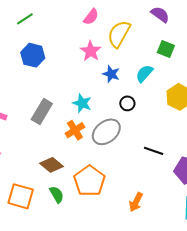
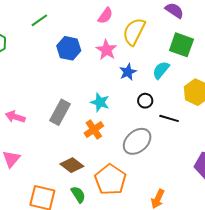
green square: (166, 49) -> (181, 45), size x1.4
blue hexagon: (33, 55) -> (69, 48), moved
blue star: (111, 74) -> (128, 72), turned 30
gray ellipse: (106, 132) -> (137, 141), moved
black line: (154, 151) -> (169, 118), moved

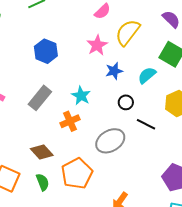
blue hexagon: (69, 48) -> (46, 51), moved

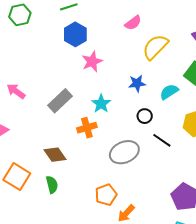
pink star: (97, 45) -> (92, 62), moved
blue hexagon: (46, 51) -> (75, 34), moved
orange pentagon: (77, 174) -> (106, 195), moved, size x0.7

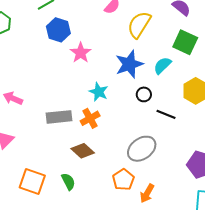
blue star: (137, 83) -> (129, 64), size x1.6
gray rectangle: (60, 101) -> (59, 117), moved, turned 50
gray ellipse: (124, 152) -> (142, 149), moved
brown diamond: (55, 155) -> (83, 151), moved

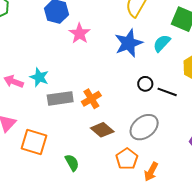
cyan star: (99, 92) -> (39, 77), moved
black circle: (144, 94) -> (145, 84), moved
brown diamond: (83, 151) -> (102, 130), moved
orange square: (32, 181) -> (34, 142), moved

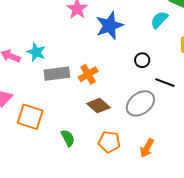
blue star: (129, 43) -> (110, 26), moved
black line: (167, 92) -> (165, 83), moved
orange pentagon: (127, 159) -> (109, 142), moved, turned -30

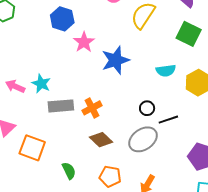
cyan semicircle: (159, 20) -> (166, 71), moved, turned -144
black circle: (142, 60) -> (147, 108), moved
black line: (165, 83) -> (168, 120), turned -42

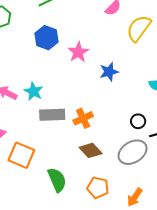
blue hexagon: (62, 19) -> (47, 38), moved
blue star: (115, 60) -> (109, 72), size x0.7
green semicircle: (69, 171) -> (57, 180), size x1.4

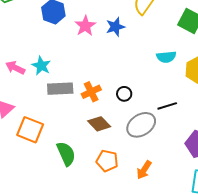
blue star: (109, 72) -> (115, 27), moved
black circle: (138, 121) -> (124, 94), moved

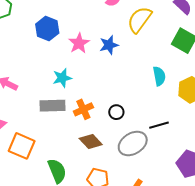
cyan semicircle: (166, 57) -> (159, 76), turned -96
cyan star: (41, 66) -> (62, 78), moved, turned 30

